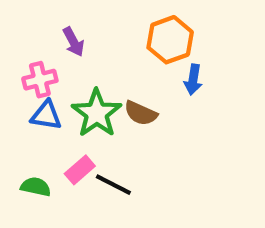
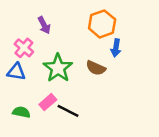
pink cross: (40, 80) -> (24, 48), turned -36
brown semicircle: (141, 113) -> (96, 68), moved
blue triangle: (46, 115) -> (16, 72), moved

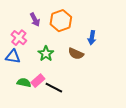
orange hexagon: (102, 24) -> (61, 21), moved
green star: (58, 68) -> (46, 54), size x0.7
green semicircle: (21, 112) -> (24, 83), moved

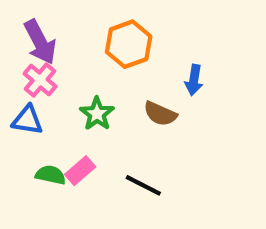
purple arrow: (35, 20) -> (40, 42), moved, size x1.5
black line: (54, 88) -> (143, 185), moved

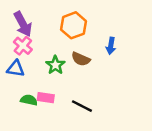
brown semicircle: (160, 114) -> (81, 59), moved
pink rectangle: (80, 171) -> (46, 98), turned 49

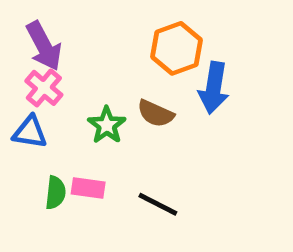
orange hexagon: (73, 25) -> (176, 48), moved
blue arrow: (111, 46) -> (214, 88), size x1.5
green semicircle: (29, 100) -> (55, 193), turned 84

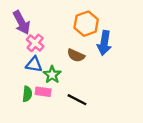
pink cross: (44, 88) -> (35, 43), moved
green star: (107, 125) -> (52, 75), moved
blue triangle: (30, 132) -> (34, 64), moved

